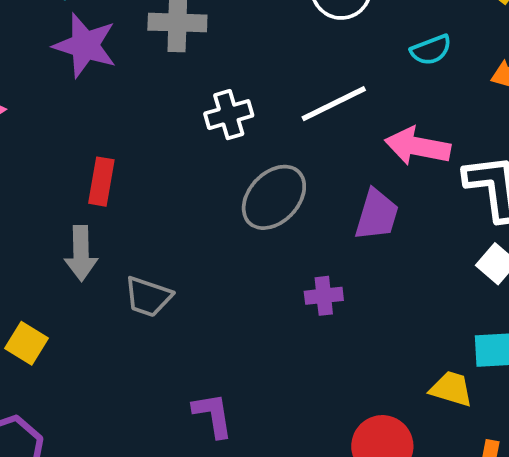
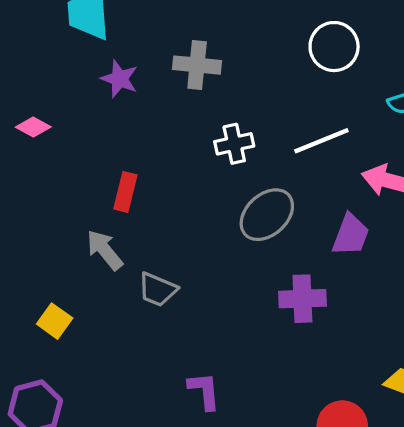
purple star: (85, 45) -> (120, 79), size x0.7
gray arrow: (81, 253) -> (105, 250), turned 138
purple cross: (324, 296) -> (302, 299), size x1.5

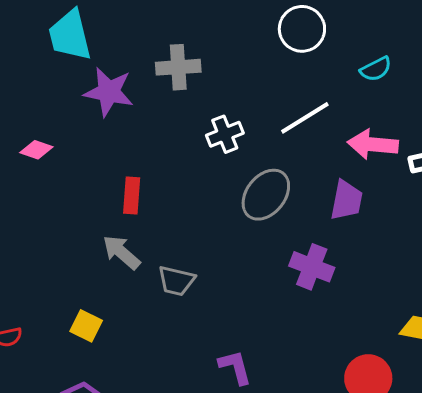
purple star: (120, 79) -> (109, 92), size x1.4
purple cross: (302, 299) -> (312, 267), turned 33

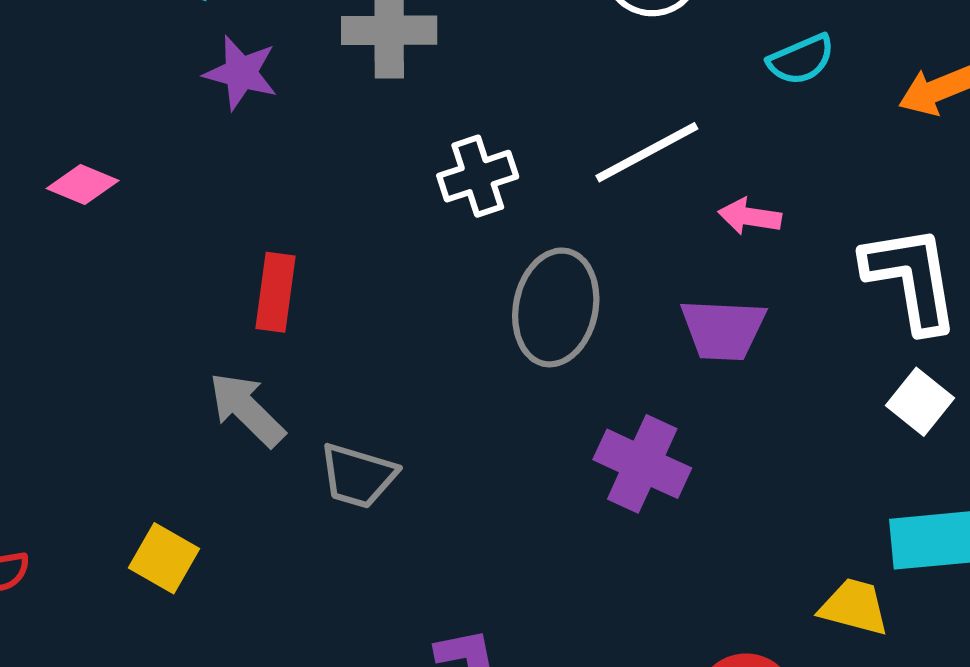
purple star: (109, 92) -> (241, 73), size x0.7
pink arrow: (373, 144) -> (750, 217), moved, size x0.6
gray ellipse: (266, 195) -> (556, 307), turned -30
purple trapezoid: (346, 200) -> (723, 330), turned 78

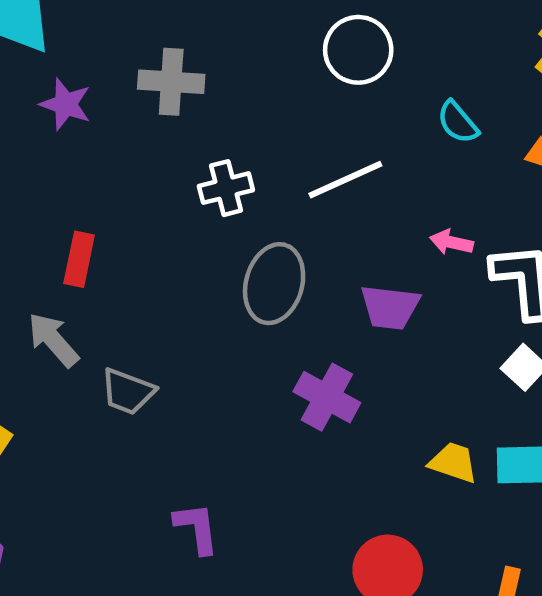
cyan semicircle: (801, 59) -> (458, 122), turned 69
pink arrow: (750, 217) -> (451, 242), moved
yellow trapezoid: (854, 607) -> (453, 462), moved

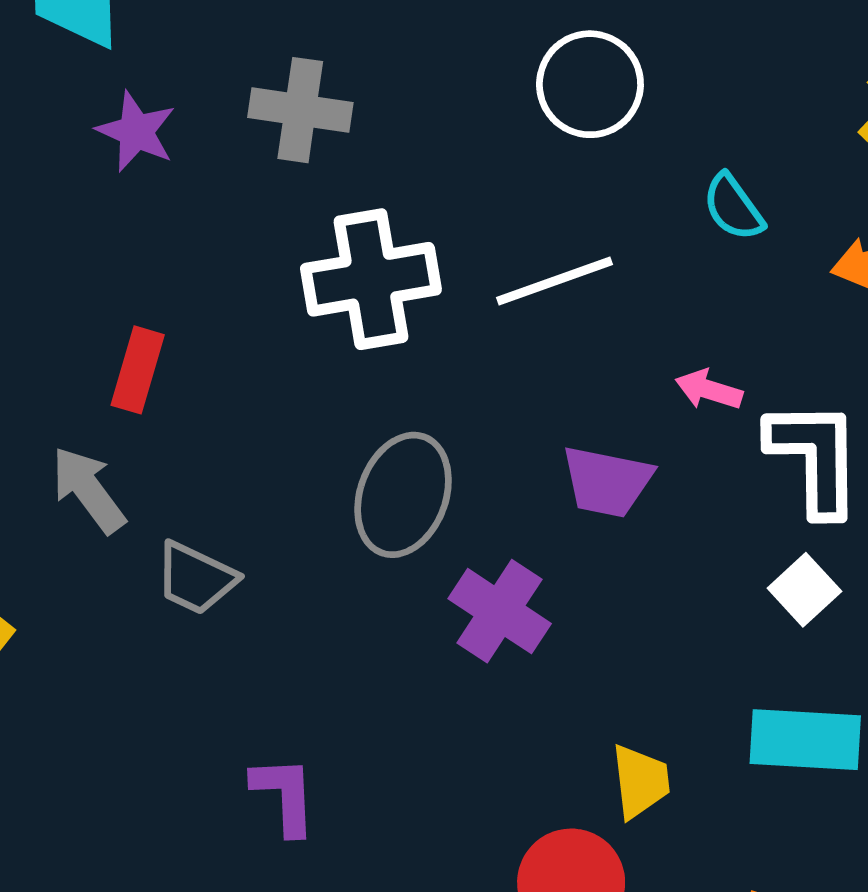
white cross: (226, 188) -> (371, 279), size x1.6
gray ellipse: (274, 284) -> (403, 495), moved
yellow trapezoid: (453, 462) -> (640, 781), moved, turned 60

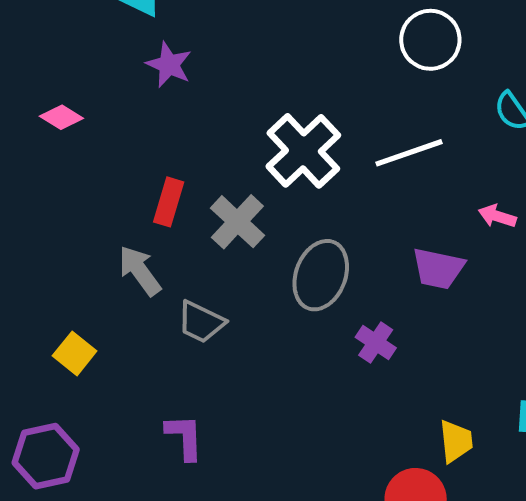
gray cross: (300, 110) -> (237, 222), moved, turned 34
white cross: (371, 279) -> (303, 151), turned -34
purple cross: (500, 611) -> (376, 342), size x0.7
purple L-shape: (284, 795) -> (185, 437), moved

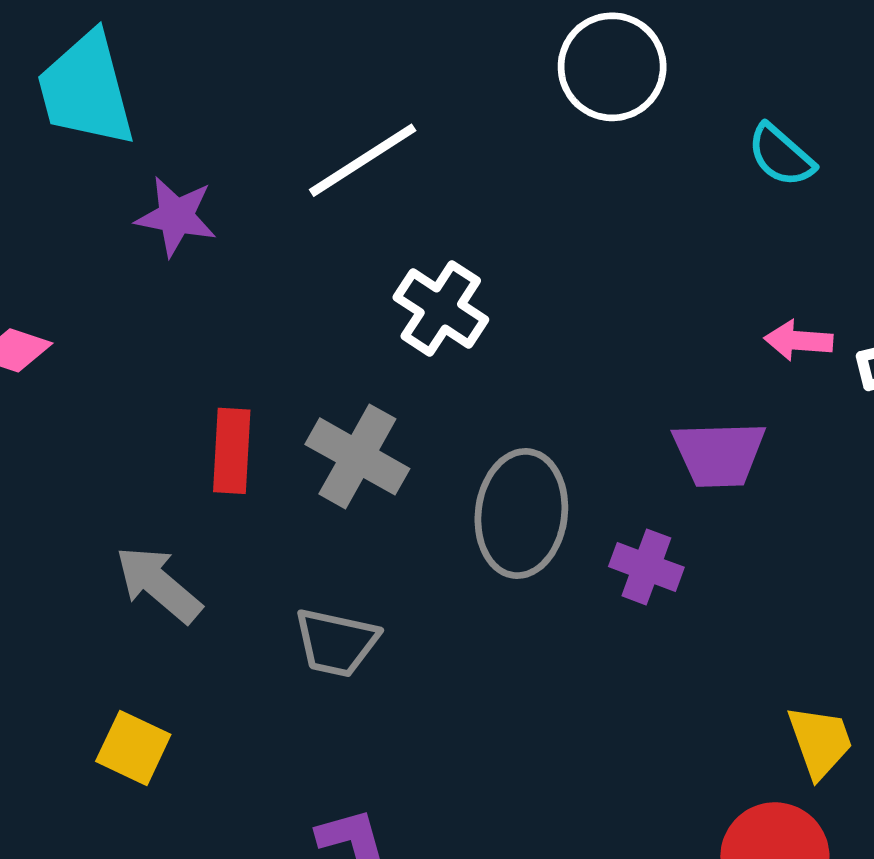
white cross: (303, 151) -> (441, 308), size x0.7
white line: (409, 153) -> (363, 160), moved
gray arrow: (140, 271) -> (159, 584), moved
purple cross: (376, 342) -> (646, 567), moved

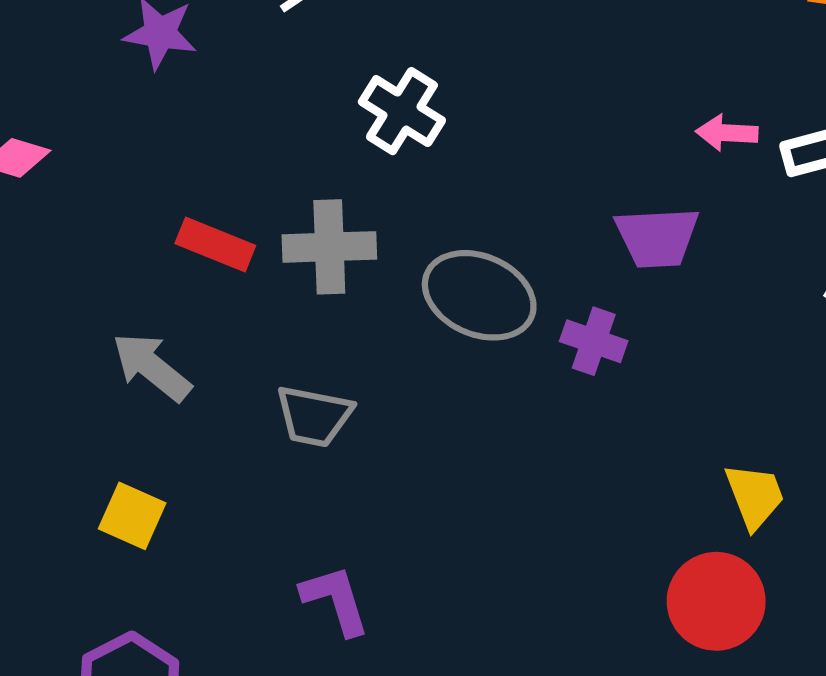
red rectangle: (232, 451) -> (215, 244), turned -70
gray cross: (357, 456) -> (329, 247), turned -30
gray ellipse: (521, 514) -> (479, 295), turned -73

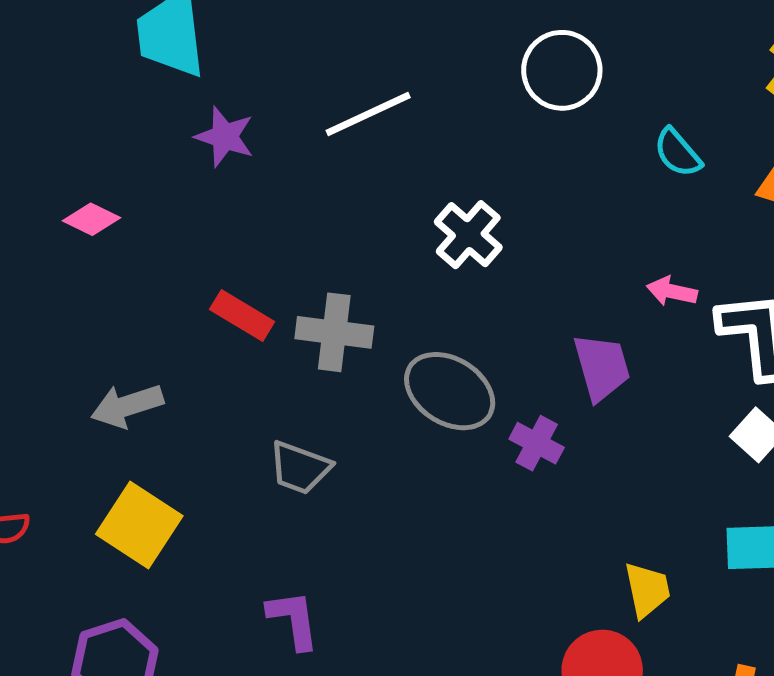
white cross: (402, 111) -> (468, 235), moved
purple trapezoid: (657, 237) -> (602, 367), turned -112
gray arrow: (152, 367) -> (127, 406), moved, turned -66
yellow square: (132, 516) -> (139, 525), size x1.5

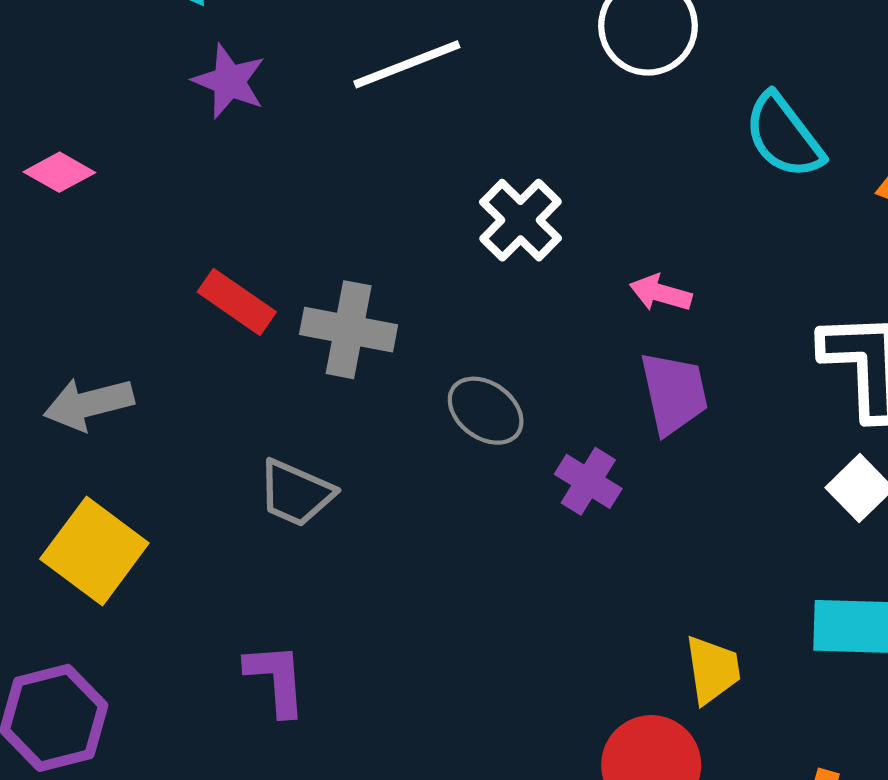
cyan semicircle: (678, 153) -> (784, 136), size x1.4
pink arrow: (672, 291) -> (661, 293), moved
gray ellipse: (450, 391) -> (486, 411), size x0.7

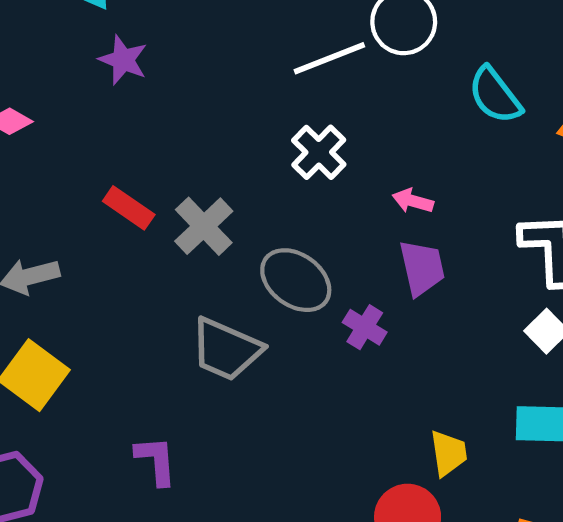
white line: (407, 64) -> (329, 58), moved
gray cross: (349, 330) -> (204, 226), turned 36
gray ellipse: (486, 411) -> (296, 280), size x1.4
gray trapezoid: (296, 493) -> (226, 349), moved, size x1.4

